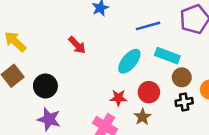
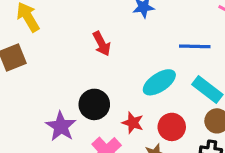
black circle: (45, 86) -> (94, 104), moved
purple star: (49, 119) -> (61, 126), moved

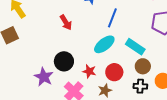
blue line: (195, 46) -> (112, 18), moved, turned -66

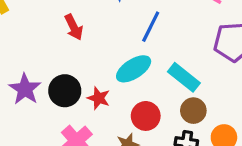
red star: (89, 71) -> (99, 98), moved
purple star: (44, 77) -> (25, 89), moved

